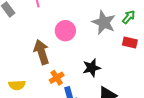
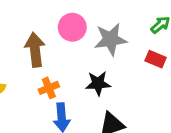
gray star: (104, 22) -> (111, 39), moved, turned 30

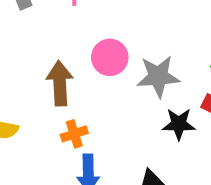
black star: (98, 83) -> (179, 124), moved

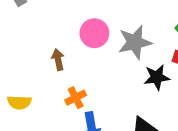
brown arrow: (60, 83) -> (58, 60), size x0.6

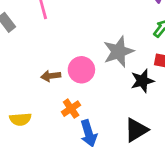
pink circle: (94, 33) -> (81, 70), moved
brown arrow: (58, 60) -> (51, 76), turned -78

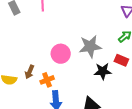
brown arrow: (51, 76) -> (30, 72), moved, turned -72

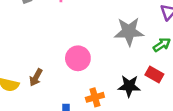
gray star: (90, 46) -> (129, 32), moved
orange cross: (47, 80) -> (95, 97), moved

